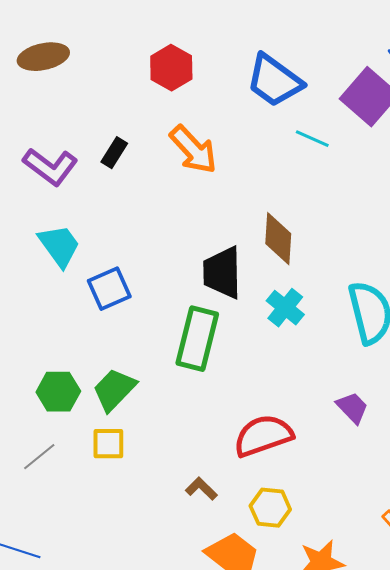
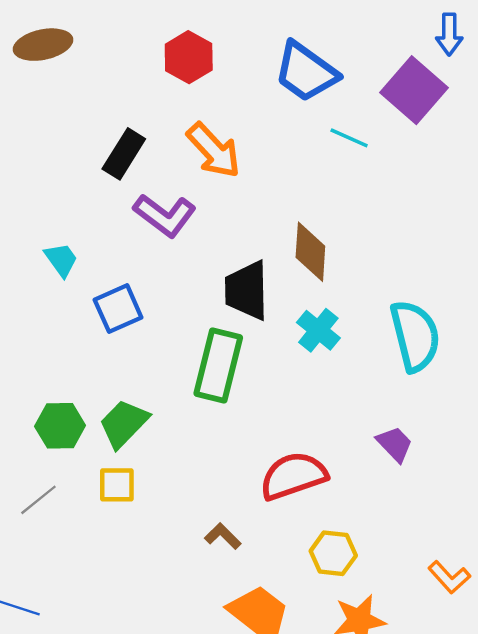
black rectangle: (114, 153) -> (124, 154), size x1.4
purple L-shape: (50, 167) -> (165, 215), moved
cyan trapezoid: (59, 246) -> (61, 260), size x0.7
yellow hexagon: (270, 508) -> (333, 553), moved

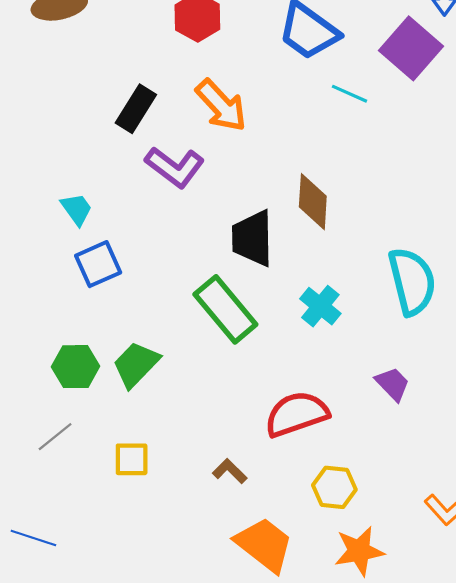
blue square: (118, 309) -> (98, 264), moved
cyan cross: (318, 330) -> (320, 306), moved
green rectangle: (218, 365) -> (225, 309), turned -54
yellow square: (117, 485) -> (132, 459), moved

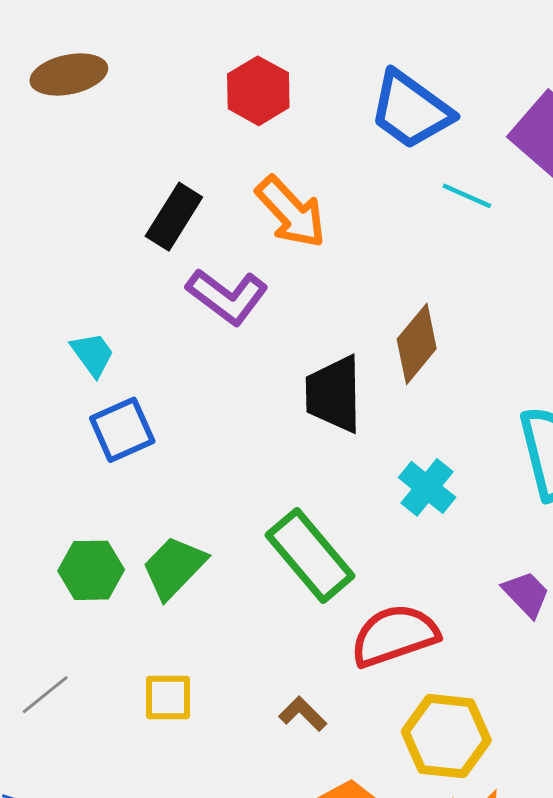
brown diamond: (313, 202) -> (417, 344), turned 36
green rectangle: (225, 309) -> (310, 555), moved
gray line: (55, 437) -> (45, 695), moved
yellow hexagon: (334, 487) -> (446, 736), size x1.4

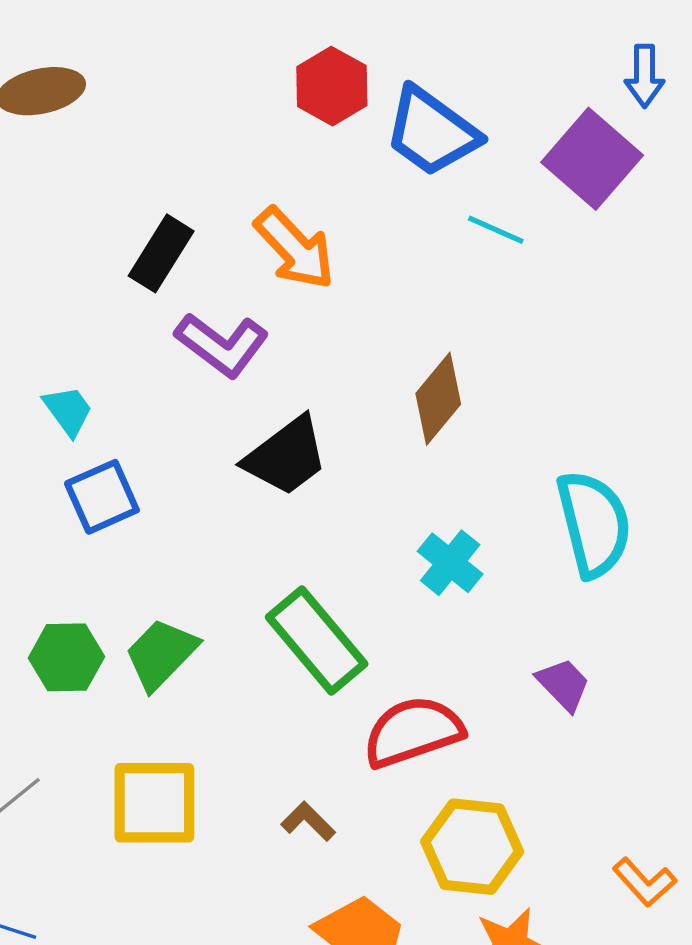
red hexagon: (258, 91) -> (332, 86), moved
black trapezoid: (334, 394) -> (286, 456), moved, turned -126
yellow square: (168, 698) -> (154, 803), size x1.6

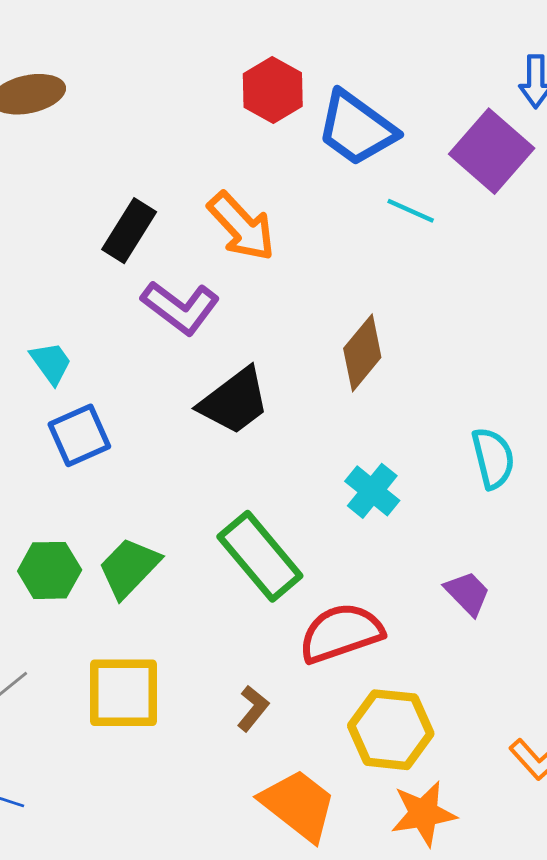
cyan semicircle: (594, 524) -> (493, 458), size x0.7
brown L-shape: (308, 821) -> (253, 708), turned 84

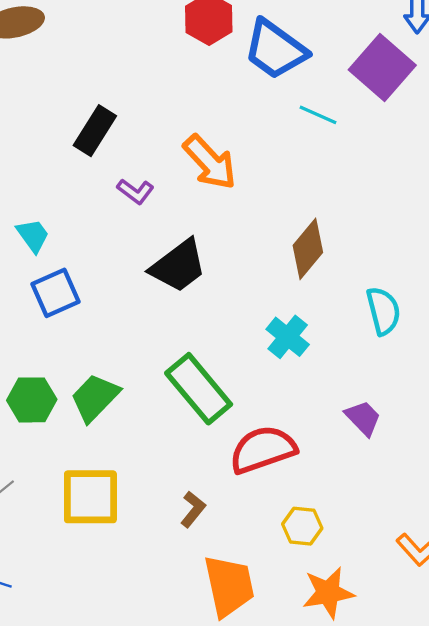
orange arrow: (241, 226) -> (210, 162), moved
purple L-shape: (180, 307) -> (135, 191), size x0.6
brown diamond: (362, 353) -> (308, 249), moved
yellow hexagon: (391, 730) -> (302, 526), size x0.6
orange trapezoid: (298, 805) -> (229, 586), turned 40

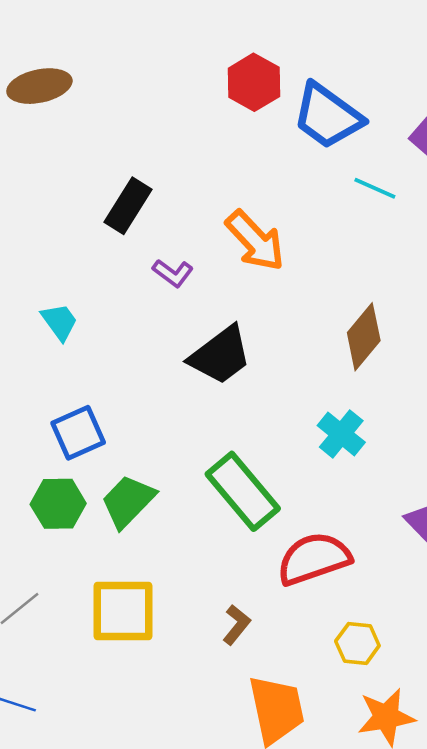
blue square: (55, 293) -> (78, 433), moved

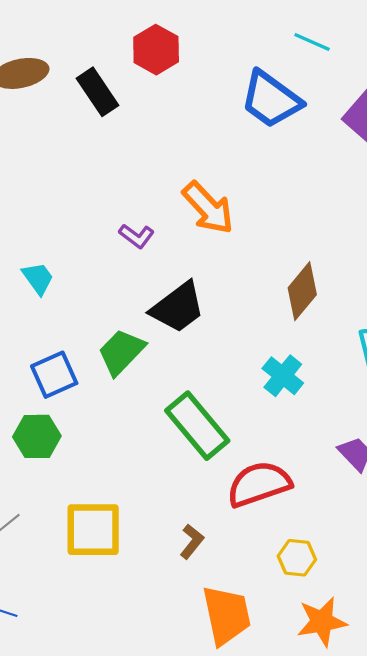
red hexagon: (254, 82) -> (156, 50), moved
cyan line: (375, 188) -> (312, 42), moved
black rectangle: (128, 206) -> (98, 92), moved, turned -66
green trapezoid: (128, 501) -> (121, 352), moved

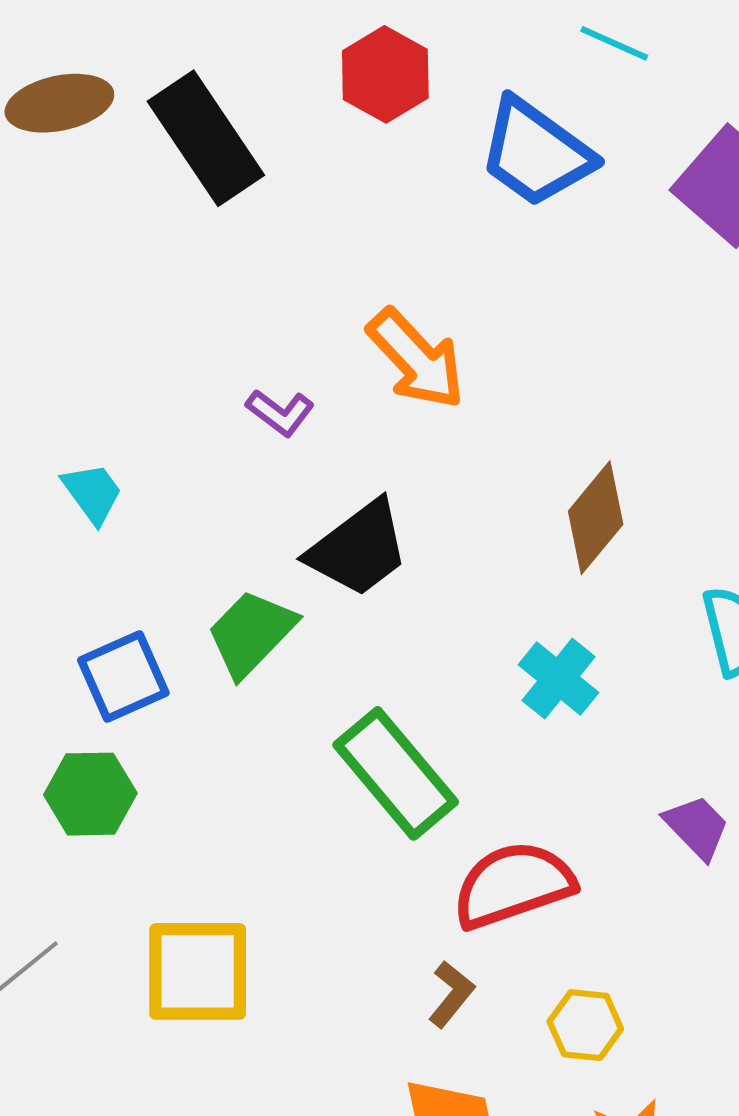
red hexagon: (156, 50) -> (385, 74), moved
black rectangle: (98, 92) -> (206, 138), size x1.4
brown L-shape: (192, 542) -> (451, 994), moved

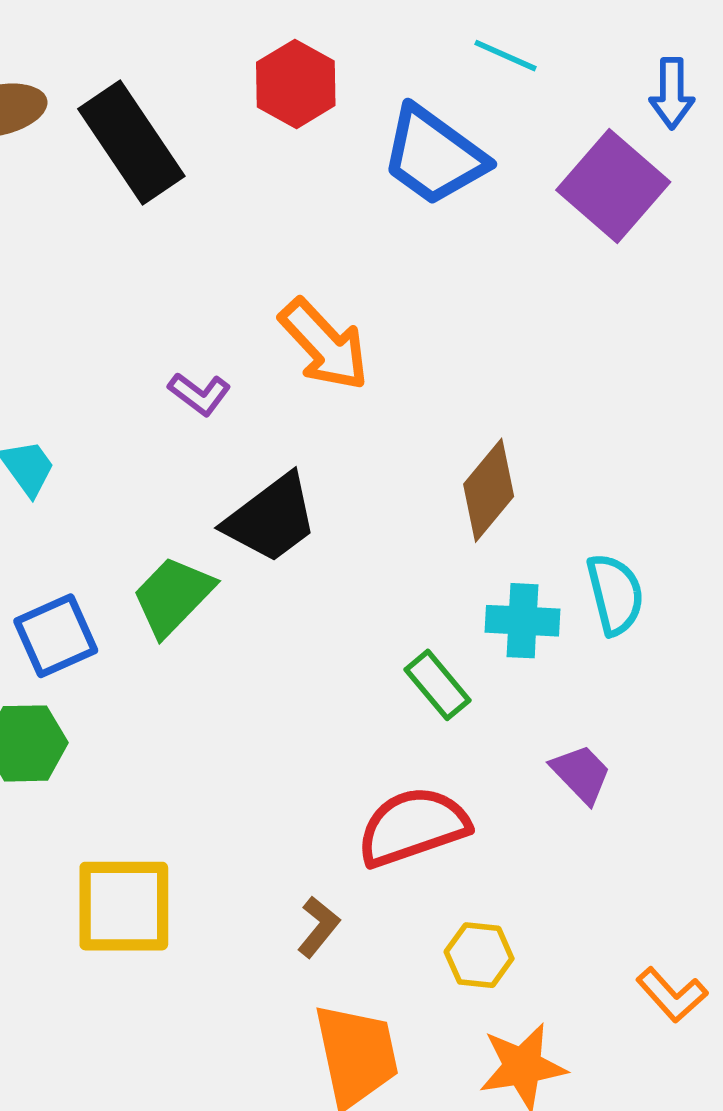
cyan cross: (559, 679) -> (523, 621), moved, turned -36
green rectangle: (396, 773) -> (438, 685), moved, size x0.6
brown L-shape: (451, 994) -> (318, 927), moved

